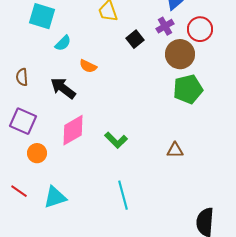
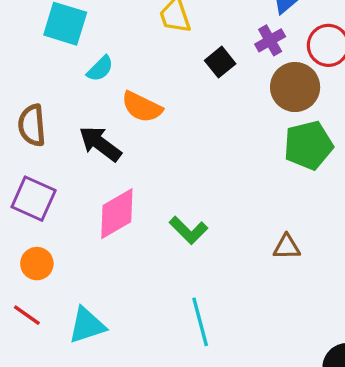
orange semicircle: (88, 66) -> (142, 107), size x1.4
brown semicircle: (22, 77) -> (32, 125), size x1.4
orange circle: (37, 153) -> (37, 264), moved

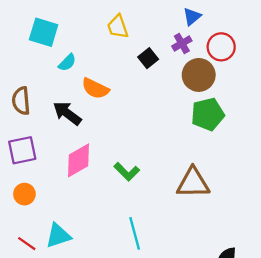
purple square: (34, 199) -> (22, 150), turned -36
brown triangle: (287, 247) -> (193, 183), size x1.8
red line: (27, 315) -> (27, 244), moved

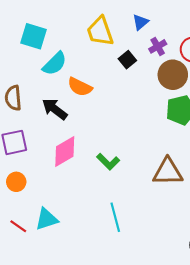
blue triangle: (192, 17) -> (140, 22), moved
yellow trapezoid: (118, 27) -> (100, 31), size x1.4
cyan semicircle: (67, 63) -> (55, 64), size x1.5

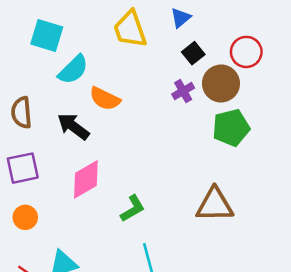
purple cross: (158, 46) -> (183, 91), moved
black square: (127, 60) -> (193, 53), moved
green L-shape: (108, 162) -> (133, 209), moved, turned -75

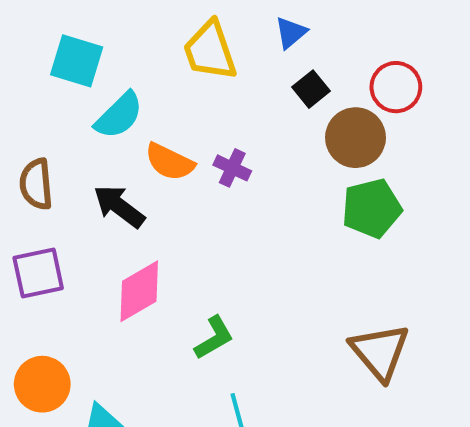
purple cross: (183, 91) -> (232, 168), moved, turned -35
brown triangle: (215, 205) -> (380, 352), moved, turned 51
orange circle: (25, 217) -> (42, 384), moved, size x1.4

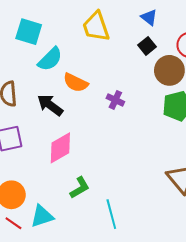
blue triangle: (291, 33) -> (149, 17), moved, turned -42
purple cross: (232, 168) -> (115, 100), moved
green L-shape: (214, 338) -> (80, 188), moved

